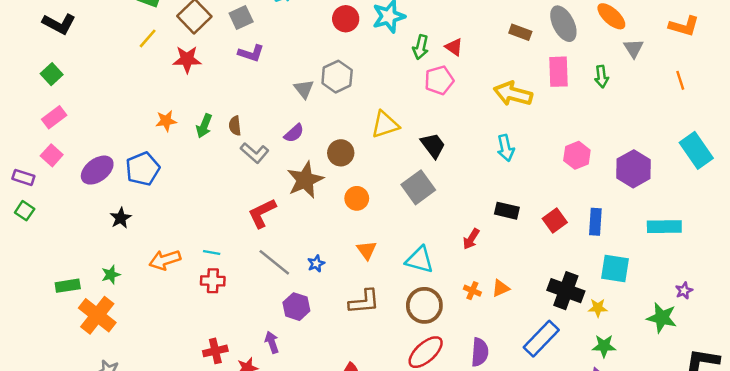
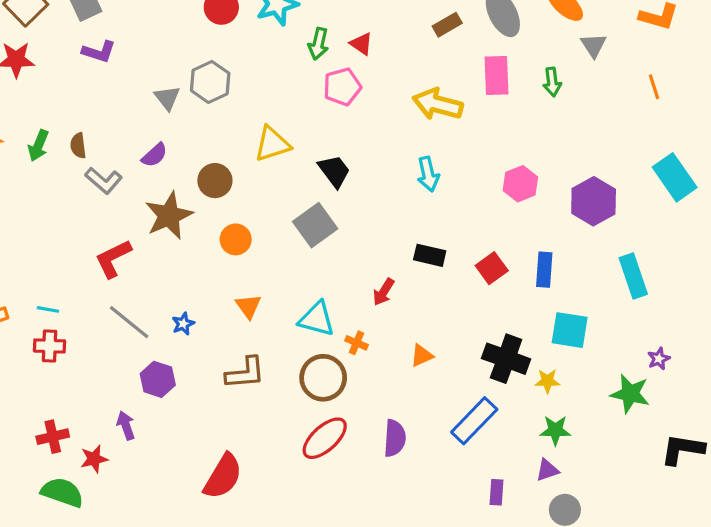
brown rectangle: (520, 32) -> (447, 25), turned -50
cyan rectangle: (664, 227) -> (633, 276), turned 72
orange cross: (472, 291) -> (357, 343), moved

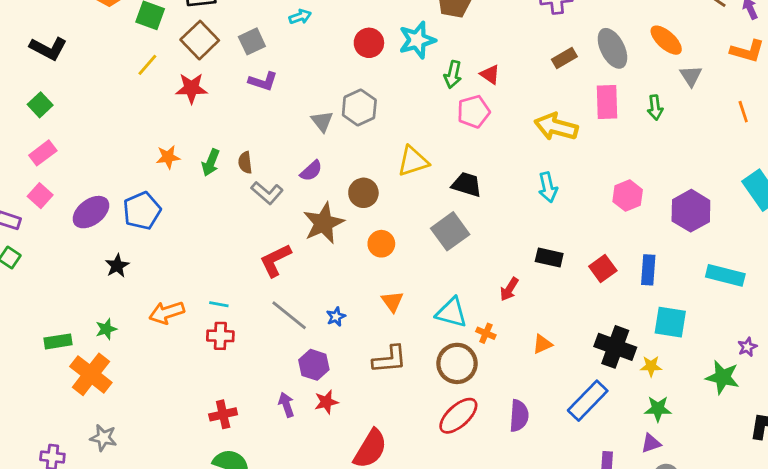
black trapezoid: (334, 171) -> (467, 185), turned -36
cyan rectangle: (633, 276) -> (725, 275), turned -57
red star: (94, 459) -> (326, 402), moved

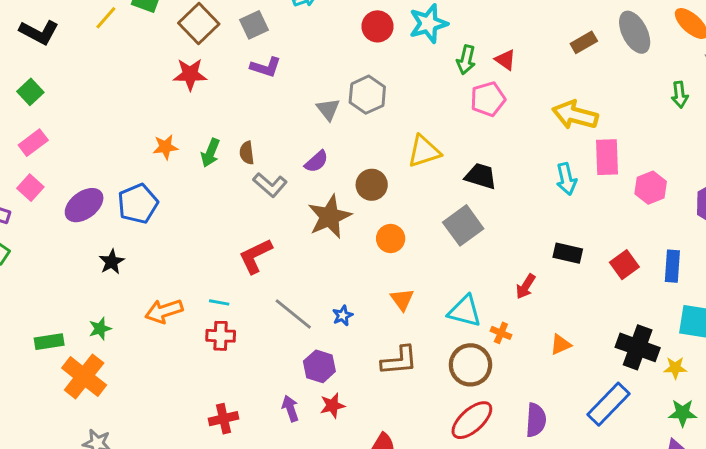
yellow line: (147, 65) -> (106, 18), moved
pink rectangle: (607, 102) -> (607, 157), moved
red L-shape: (275, 260) -> (255, 256), moved

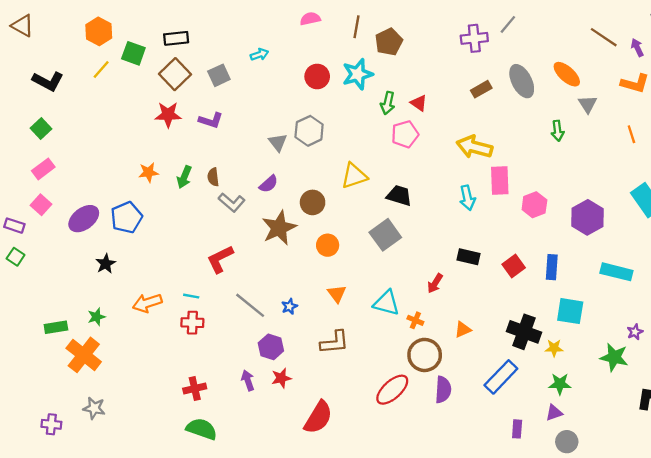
purple L-shape: (266, 67) -> (211, 120), moved
brown circle: (470, 365) -> (425, 355), moved

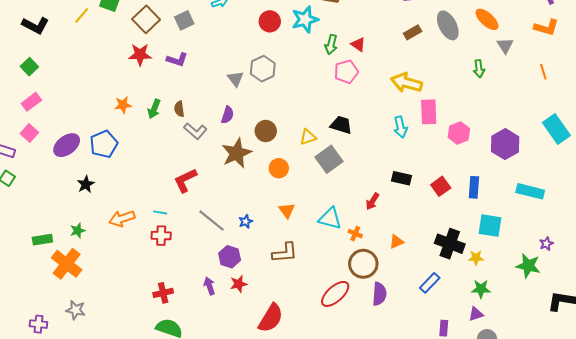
yellow triangle: (354, 176) -> (308, 137), moved, size x0.7
purple semicircle: (269, 184) -> (228, 115), turned -30
blue rectangle: (501, 377) -> (430, 283), size x0.7

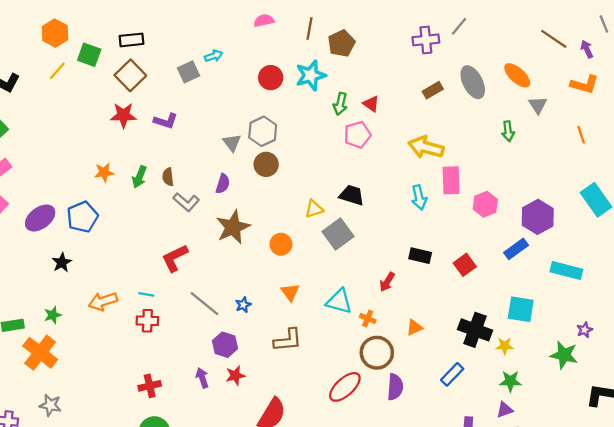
gray square: (184, 20) -> (188, 72), moved
brown circle: (266, 131) -> (266, 164), moved
blue rectangle: (474, 187) -> (516, 249), moved, turned 50

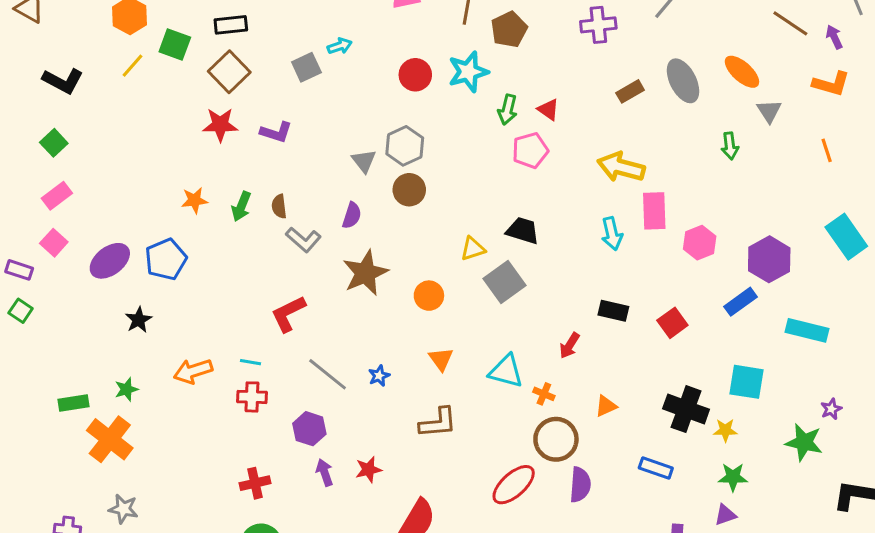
purple cross: (426, 40) -> (598, 25), moved
purple hexagon: (225, 345) -> (309, 429), moved
blue rectangle: (452, 374) -> (656, 468), turned 65

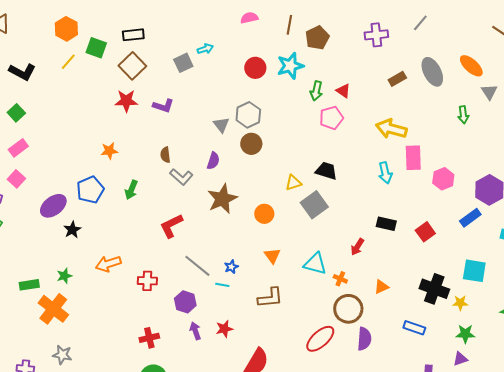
green arrow: (241, 206) -> (131, 190), moved
purple ellipse: (110, 261) -> (53, 206), moved
cyan line: (250, 362) -> (222, 285), moved

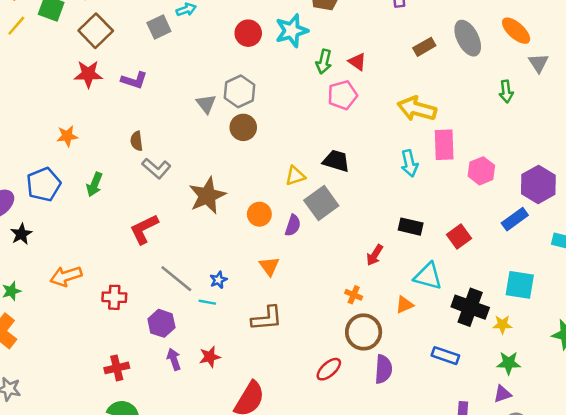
purple semicircle: (213, 161) -> (293, 225), moved
cyan triangle: (315, 264) -> (428, 276), moved
red ellipse: (320, 339) -> (329, 369), size x0.7

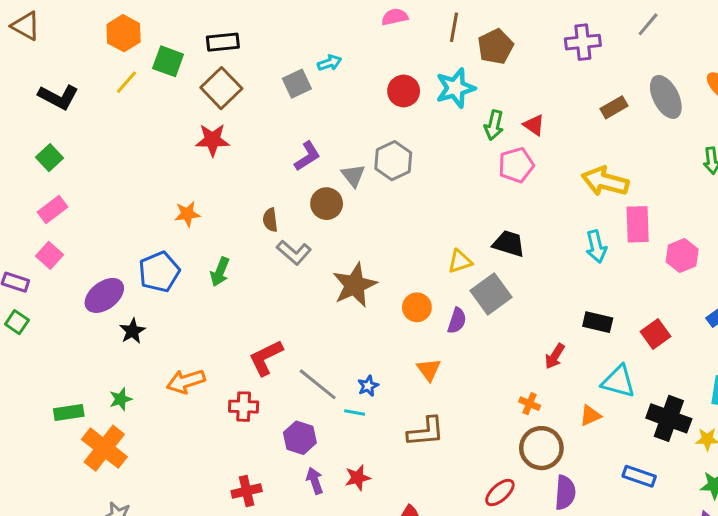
purple L-shape: (134, 80) -> (307, 156), moved, turned -50
brown circle: (243, 127) -> (327, 204), moved
red L-shape: (144, 229) -> (266, 358), moved

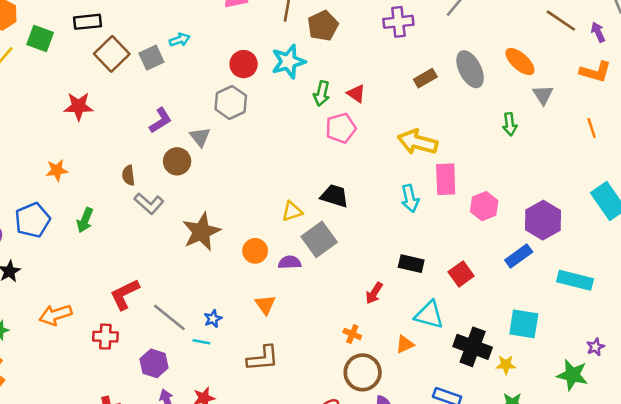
brown square: (221, 88) -> (112, 54), moved
gray hexagon: (393, 161) -> (231, 102), moved
purple semicircle: (457, 321) -> (290, 262), turned -110

